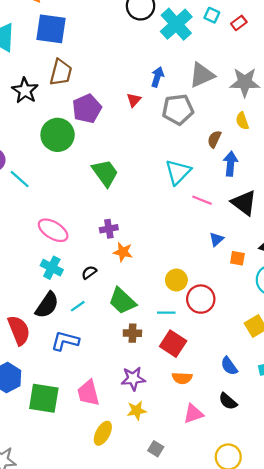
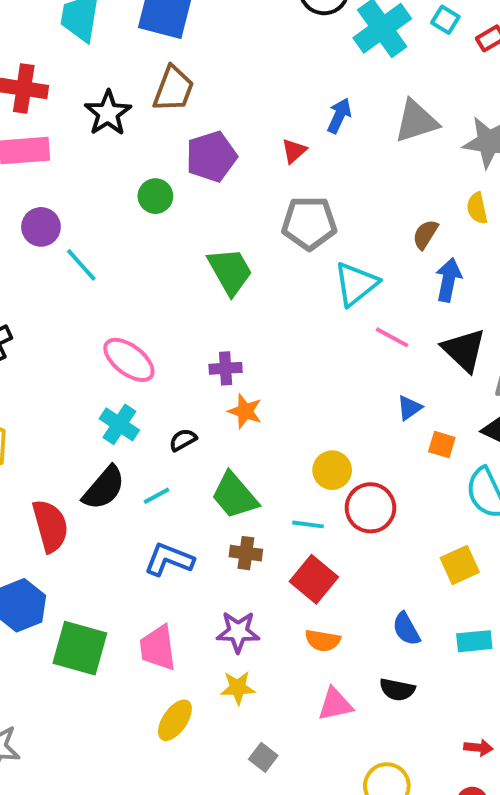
gray pentagon: (178, 109) -> (309, 223), moved
green circle: (58, 135) -> (155, 196), size x0.6
blue L-shape: (65, 341) -> (169, 560), moved
black semicircle: (228, 401) -> (397, 690), turned -36

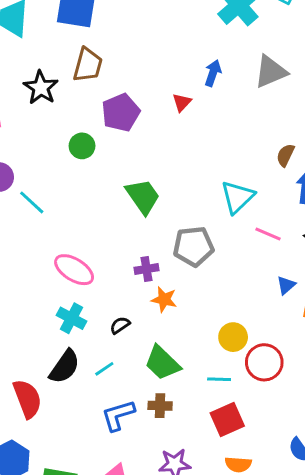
gray pentagon: (309, 223) -> (193, 246), moved
brown cross: (246, 553) -> (160, 406), moved
blue L-shape: (169, 560) -> (118, 415), turned -33
red square: (314, 579) -> (227, 420), turned 32

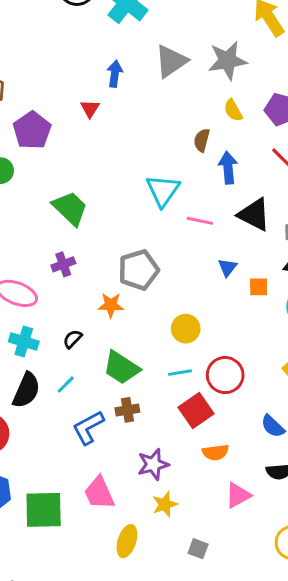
gray pentagon: (193, 246) -> (139, 270), moved
purple cross: (146, 269) -> (63, 264), moved
red circle: (264, 362) -> (225, 375), moved

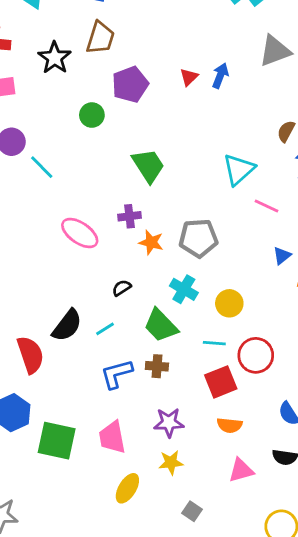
blue arrow: (115, 74) -> (220, 76), moved
orange star: (111, 305) -> (151, 242), moved
cyan cross: (24, 342) -> (184, 289), moved

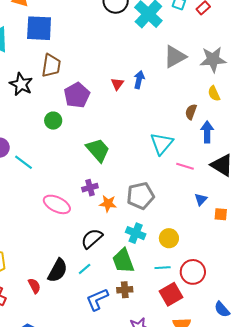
black semicircle: (122, 288) -> (92, 239), size x1.6
green trapezoid: (161, 325) -> (123, 261), turned 32
red semicircle: (30, 355) -> (34, 286), moved, size x0.6

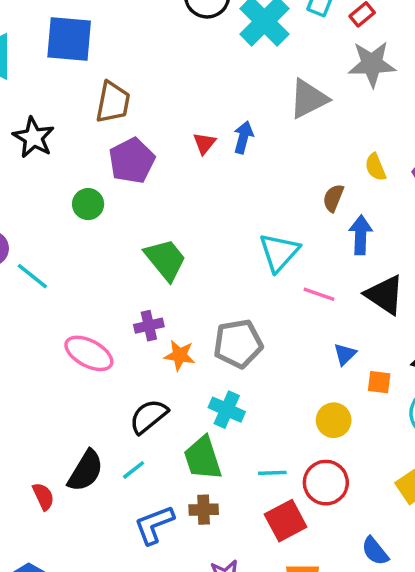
gray star: (213, 59) -> (372, 64), moved
brown trapezoid: (51, 66) -> (113, 102), moved
yellow circle: (169, 238) -> (334, 420), moved

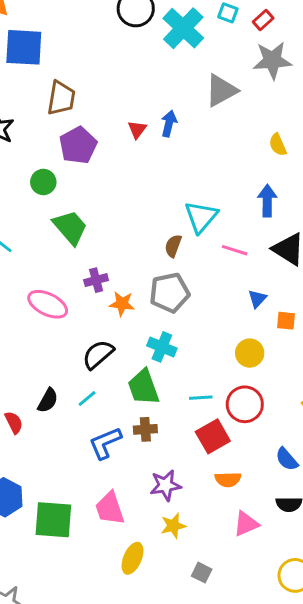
brown semicircle: (333, 198) -> (173, 246), moved
green trapezoid: (165, 260) -> (70, 227), moved
black semicircle: (86, 471) -> (48, 400), size x0.7

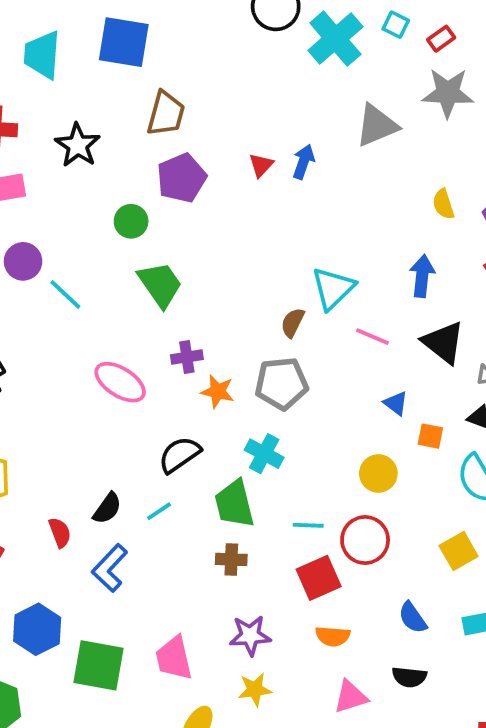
blue triangle: (257, 299) -> (396, 403), turned -42
blue L-shape: (105, 443) -> (110, 568), moved, turned -30

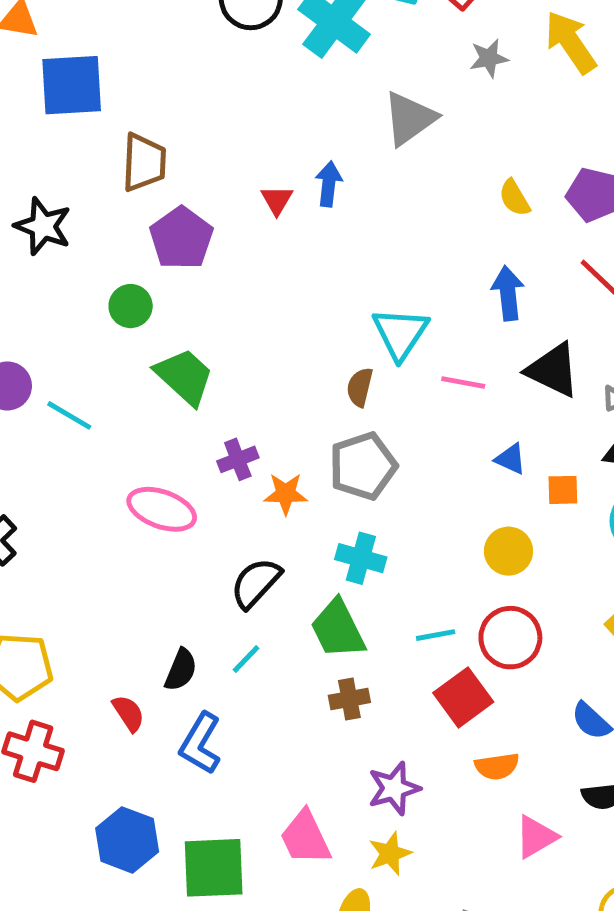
gray star: (448, 93) -> (489, 58), size x0.6
yellow star: (255, 690) -> (390, 854), moved

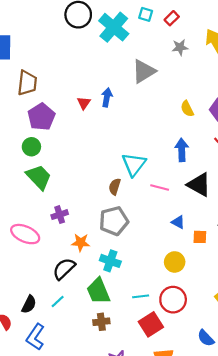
green circle: (131, 306) -> (31, 147), moved
orange star: (286, 494) -> (81, 242), moved

